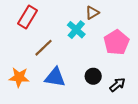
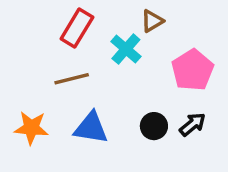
red rectangle: (28, 17) -> (77, 28), moved
brown line: (43, 48) -> (72, 79), turned 30
black arrow: (118, 85) -> (192, 124), moved

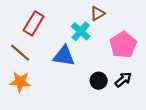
red rectangle: (77, 28) -> (34, 23), moved
brown line: (72, 79) -> (20, 53), moved, turned 55
blue triangle: (91, 128) -> (64, 56), moved

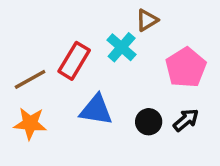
red rectangle: (34, 23) -> (74, 61), moved
brown line: (20, 53) -> (30, 79), turned -70
blue triangle: (64, 56) -> (96, 110), moved

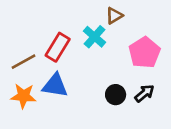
blue triangle: (96, 110) -> (55, 85), moved

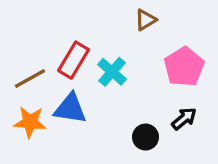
cyan cross: (94, 37) -> (112, 72), moved
black circle: (116, 95) -> (146, 137), moved

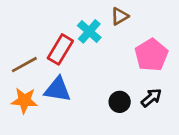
cyan cross: (112, 72) -> (89, 31), moved
black circle: (146, 137) -> (120, 102), moved

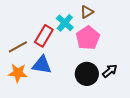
pink pentagon: (151, 55) -> (88, 38), moved
black circle: (120, 102) -> (87, 74), size x1.5

